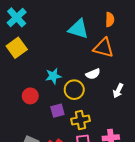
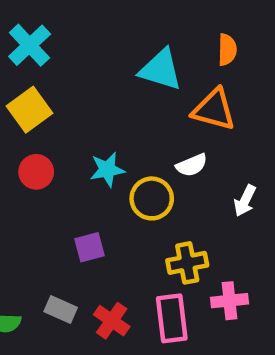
red circle: (30, 96) -> (36, 172), moved
purple square: (57, 111) -> (89, 247), moved
yellow cross: (80, 120) -> (187, 263), moved

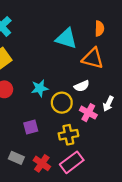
yellow cross: (187, 263) -> (68, 135), moved
pink cross: (229, 301) -> (88, 113), moved, turned 35
pink rectangle: (172, 318) -> (72, 162), turned 60

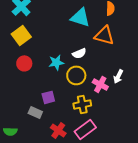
white semicircle: (82, 86) -> (79, 53), moved
gray rectangle: (16, 158) -> (35, 112), moved

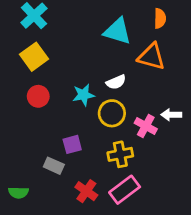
white arrow: (118, 76) -> (171, 115), turned 64

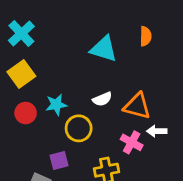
orange triangle: (151, 57) -> (137, 106), moved
cyan star: (84, 95) -> (56, 105), moved
yellow circle: (112, 113) -> (79, 128), moved

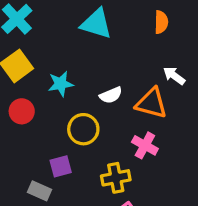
cyan triangle: (104, 49) -> (96, 24), moved
cyan star: (56, 105) -> (61, 84), moved
white arrow: (157, 131) -> (174, 76), moved, turned 36

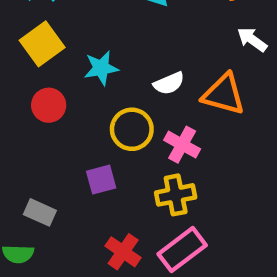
white arrow: (174, 76) -> (252, 40), moved
pink cross: (145, 145) -> (182, 145), moved
gray rectangle: (40, 191) -> (40, 212), moved

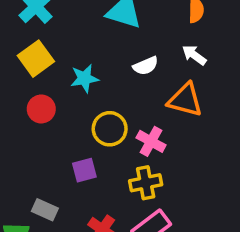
white arrow: (252, 40) -> (194, 55), moved
white semicircle: (169, 83) -> (146, 66), moved
gray rectangle: (40, 212) -> (45, 210), moved

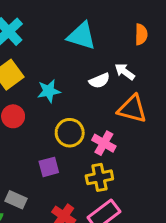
white arrow: (194, 55) -> (125, 72), moved

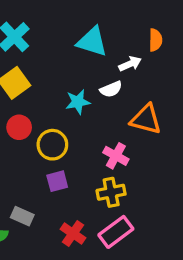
white arrow: (125, 72) -> (130, 64), moved, turned 120
cyan star: (49, 91) -> (78, 102), moved
yellow circle: (70, 133) -> (52, 145), moved

